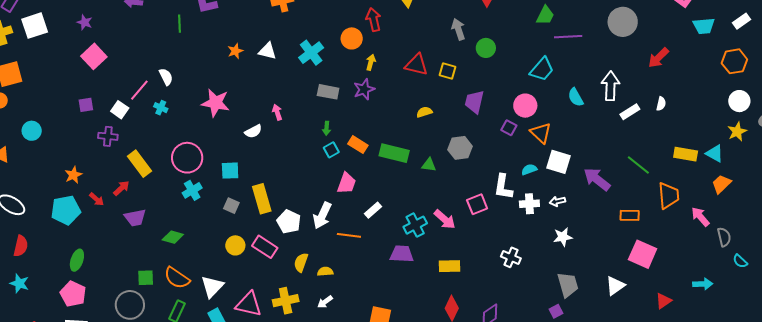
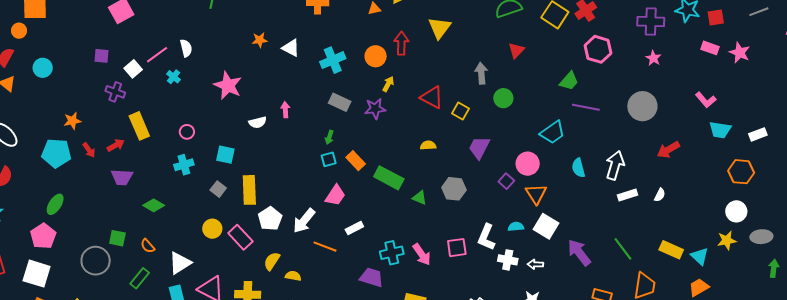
pink circle: (187, 158) -> (187, 132), size x0.5
orange semicircle: (177, 278) -> (148, 246), size x0.6

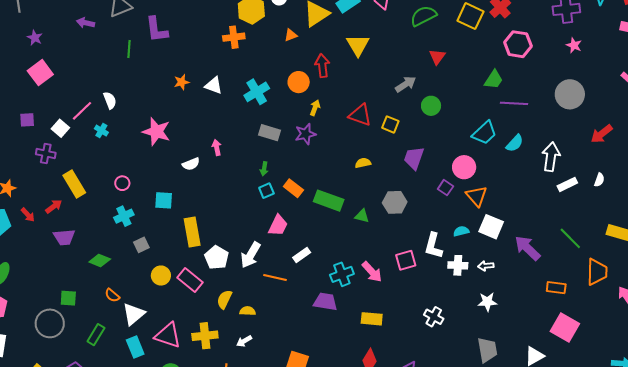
gray arrow: (481, 73) -> (406, 84), turned 70
cyan semicircle: (578, 168) -> (515, 143), moved, turned -114
gray square: (218, 189) -> (141, 245), moved, turned 35
orange semicircle: (148, 246) -> (112, 295), moved

